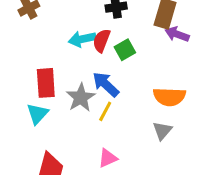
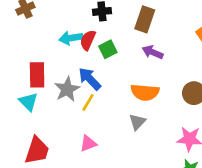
purple arrow: (177, 34) -> (153, 52), moved
cyan triangle: (37, 114) -> (28, 102), turned -30

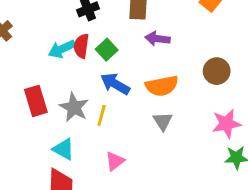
blue arrow: (90, 79) -> (115, 84), moved
cyan triangle: (28, 102) -> (64, 149), moved

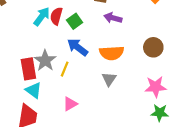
cyan arrow: (62, 49) -> (42, 17), turned 144
red rectangle: (36, 101) -> (28, 69), moved

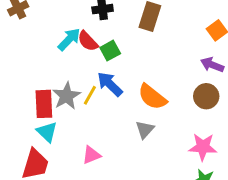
red semicircle: (56, 16) -> (88, 41), turned -66
purple arrow: (113, 18) -> (212, 65), moved
orange semicircle: (112, 53) -> (152, 97), turned 35
yellow line: (65, 69) -> (90, 95), moved

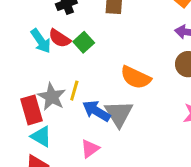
cyan arrow: (69, 39) -> (41, 41), turned 115
blue arrow: (110, 84) -> (96, 111), moved
gray triangle: (145, 130) -> (119, 114), moved, size x1.5

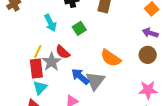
red semicircle: (60, 38) -> (63, 52), moved
yellow line: (74, 91) -> (38, 52), moved
cyan triangle: (41, 136) -> (40, 88), turned 35

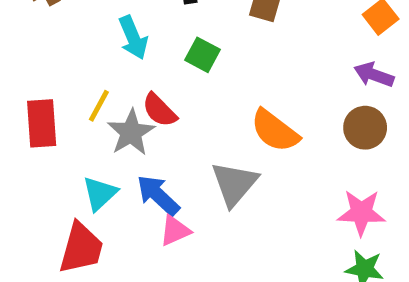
green square: (79, 28) -> (202, 55), turned -32
red rectangle: (36, 69) -> (42, 123), moved
blue arrow: (80, 76) -> (158, 195), moved

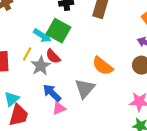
cyan arrow: (133, 38) -> (42, 35), moved, turned -36
green square: (202, 55) -> (58, 31), moved, size x1.6
cyan triangle: (100, 193) -> (12, 99), moved

